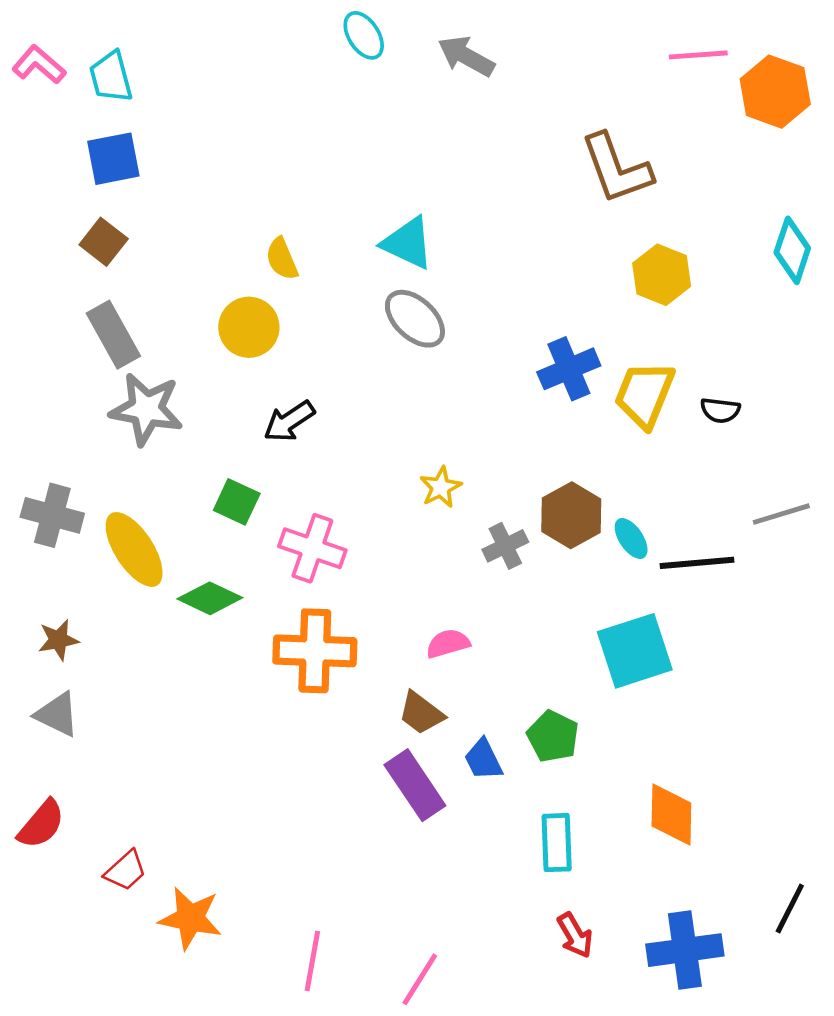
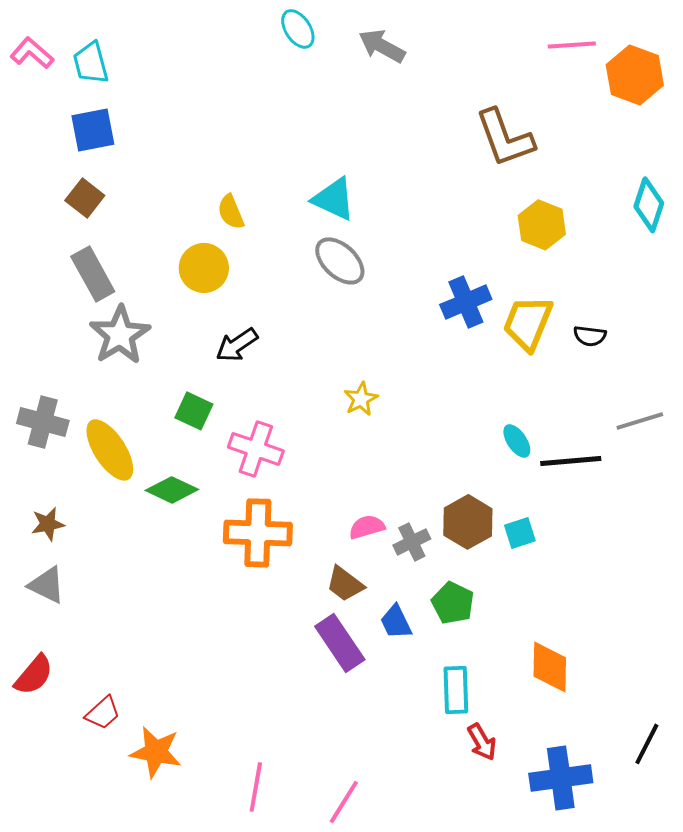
gray star: (146, 409) -> (120, 335), turned 30
brown hexagon: (571, 515) -> (468, 522), moved
gray cross: (505, 546) -> (412, 542), moved
cyan square: (635, 651) -> (520, 533), size x0.5
red arrow: (575, 935) -> (482, 742), moved

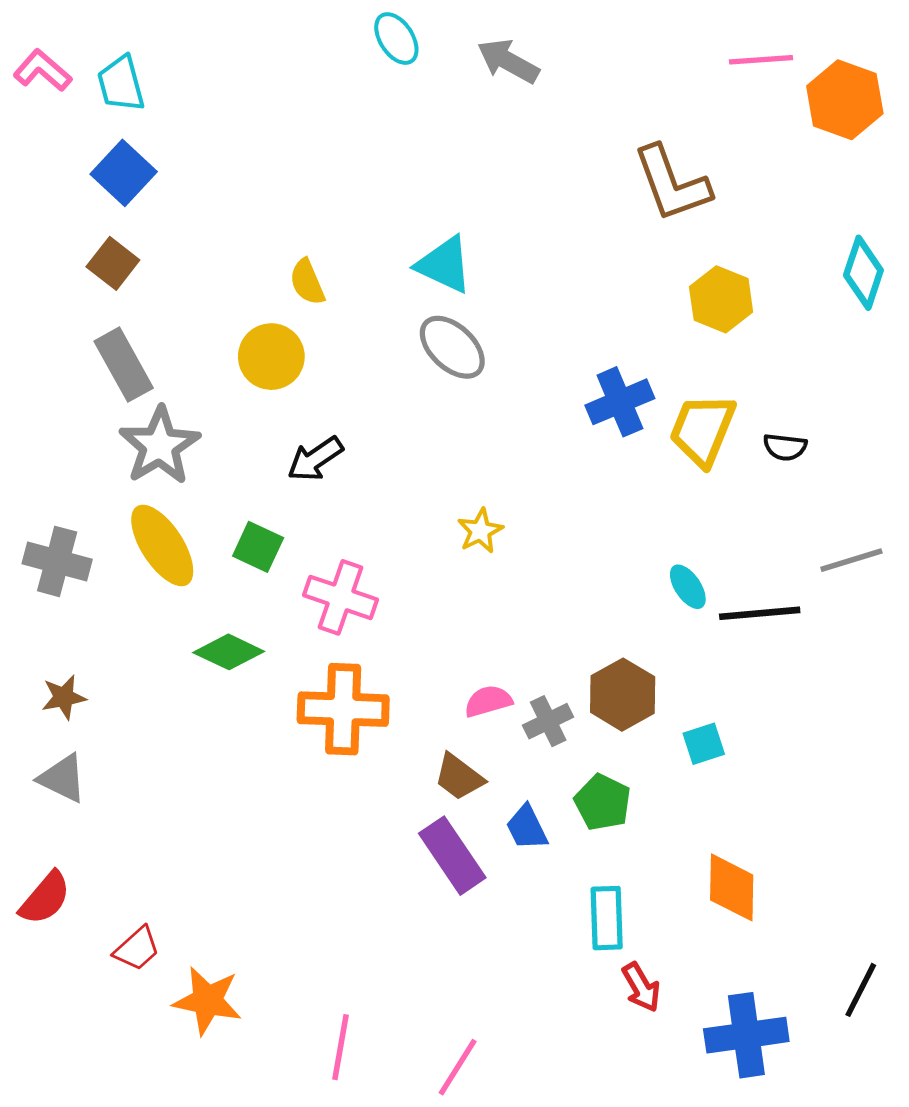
blue square: (93, 130) -> (124, 173), turned -36
yellow ellipse: (110, 450) -> (162, 545), moved
cyan square: (520, 533) -> (704, 744), moved

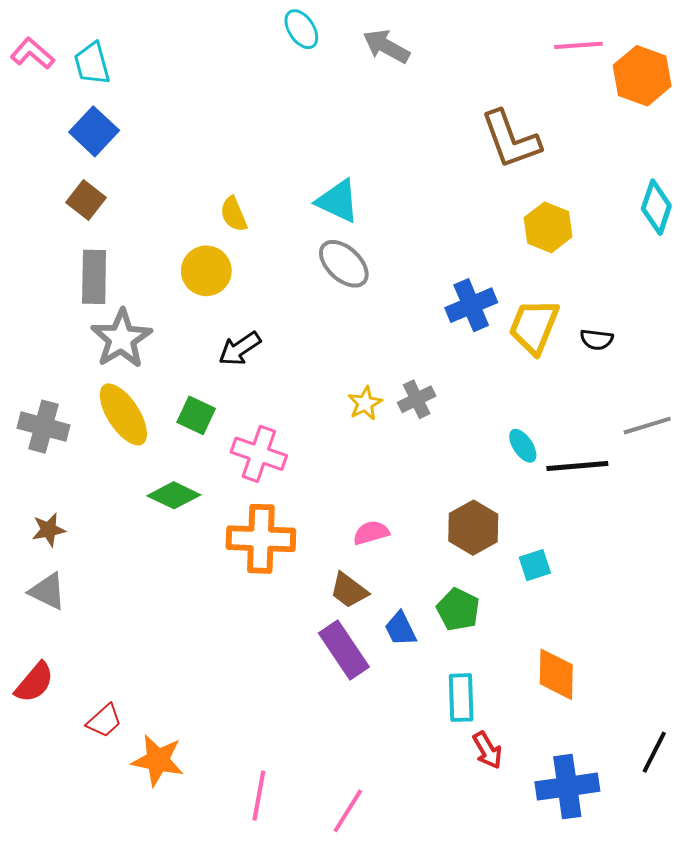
gray rectangle: (124, 365) -> (94, 277), turned 30
gray cross: (548, 721) -> (417, 399), moved

